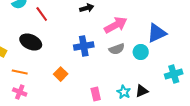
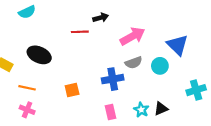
red line: (42, 14) -> (80, 32), moved, turned -56
blue triangle: (157, 33) -> (177, 45), turned -50
blue cross: (84, 46) -> (113, 79), moved
orange square: (61, 74) -> (72, 90), turned 32

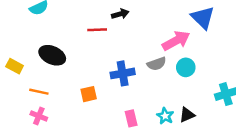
pink arrow: (132, 36) -> (176, 41), moved
blue triangle: (177, 45) -> (203, 18), moved
blue cross: (113, 79) -> (123, 73), moved

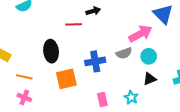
black ellipse: (52, 55) -> (51, 51), moved, turned 60
orange square: (89, 94) -> (66, 79), size x1.5
black triangle: (187, 115) -> (150, 79), moved

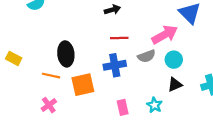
red line: (74, 24) -> (119, 38), moved
orange line: (24, 77) -> (51, 76), moved
pink cross: (24, 97) -> (49, 105), moved, turned 32

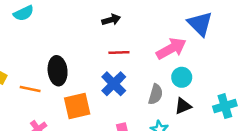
gray semicircle: (147, 56) -> (156, 94), moved, turned -54
blue cross: (115, 65) -> (114, 84), turned -35
orange line: (51, 76) -> (30, 89), moved

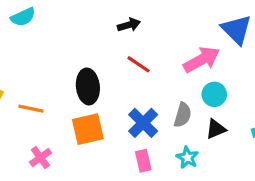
red line: (119, 52) -> (138, 64), turned 36
black ellipse: (58, 71) -> (88, 86), moved
blue cross: (114, 84) -> (143, 123), moved

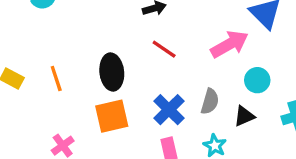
cyan circle: (214, 94) -> (257, 80), moved
orange line: (31, 109) -> (56, 79), moved, turned 60

